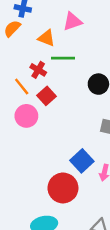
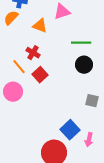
green line: (63, 58) -> (81, 43), moved
pink circle: (26, 116) -> (13, 92), moved

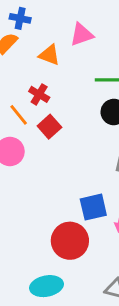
blue square: (70, 130) -> (93, 207), turned 30

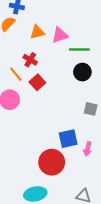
pink triangle: (82, 34) -> (60, 35), moved
orange triangle: (49, 55) -> (37, 32), turned -35

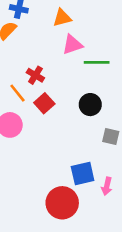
orange triangle: (37, 32) -> (62, 18), moved
black circle: (82, 72) -> (90, 105), moved

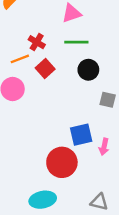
green line: (97, 62) -> (76, 42), moved
orange line: (18, 93) -> (20, 59), turned -72

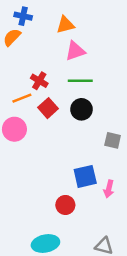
black circle: (88, 70) -> (82, 109), moved
red circle: (62, 162) -> (65, 205), size x0.6

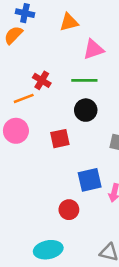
pink triangle: (75, 51) -> (93, 49), moved
red square: (48, 108) -> (60, 139), moved, turned 30

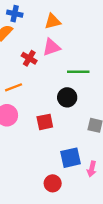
pink triangle: (93, 49) -> (52, 47), moved
red cross: (42, 80) -> (29, 58), moved
green line: (84, 80) -> (78, 72), moved

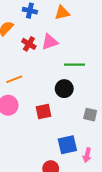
blue cross: (15, 14) -> (30, 11), moved
orange triangle: (53, 21) -> (62, 13), moved
red cross: (29, 58) -> (29, 44), moved

